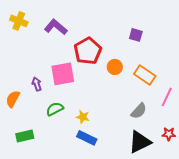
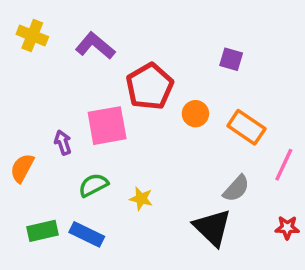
blue rectangle: (87, 138) -> (87, 234), moved
black triangle: (140, 142) -> (212, 228), moved, turned -50

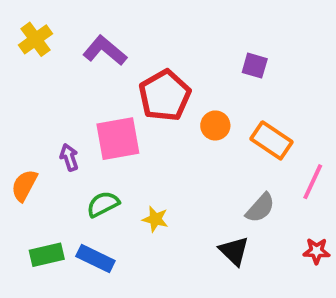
yellow cross: (32, 35) -> (36, 39), turned 32
black triangle: (212, 228) -> (234, 251), size x0.7

